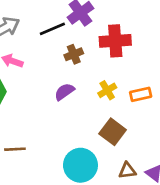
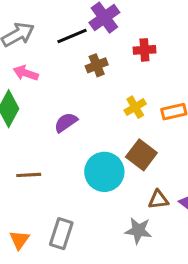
red cross: (115, 41) -> (144, 50), size x0.6
purple semicircle: (64, 92) -> (66, 122), moved
cyan circle: (80, 165) -> (104, 172), moved

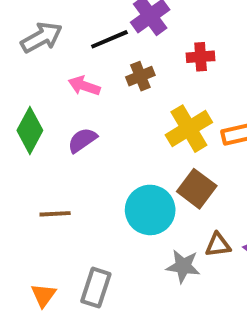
pink arrow: (26, 73) -> (84, 86), moved
yellow cross: (135, 107) -> (189, 129), size x1.6
purple semicircle: (66, 122) -> (82, 140), moved
gray star: (138, 230) -> (183, 266), moved

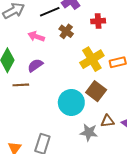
brown cross: (140, 76) -> (66, 31), turned -32
brown line: (55, 214) -> (21, 85), moved

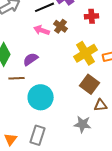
pink arrow: (36, 36) -> (42, 30), moved
cyan circle: (71, 102) -> (41, 97), moved
brown triangle: (107, 121) -> (101, 105), moved

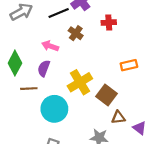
pink arrow: (42, 30) -> (50, 46), moved
yellow cross: (86, 53) -> (80, 82), moved
purple semicircle: (31, 59) -> (44, 68), turned -35

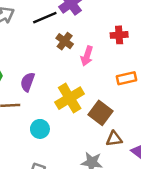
red cross: (109, 23) -> (119, 35), moved
pink arrow: (50, 46) -> (87, 56), moved, turned -91
cyan circle: (54, 109) -> (40, 129), size x0.6

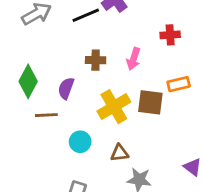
brown cross: (65, 41) -> (96, 60), moved, turned -35
brown square: (101, 113) -> (150, 102), moved, turned -30
brown triangle: (114, 139) -> (119, 153), moved

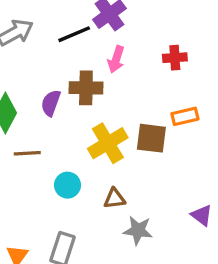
pink arrow: (134, 59) -> (116, 59), moved
brown cross: (96, 60) -> (86, 88), size x1.4
purple semicircle: (66, 88) -> (51, 103), moved

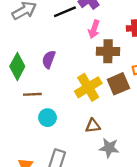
brown cross: (86, 88) -> (108, 51), moved
brown square: (151, 138) -> (118, 84), turned -30
cyan circle: (68, 185) -> (47, 118), moved

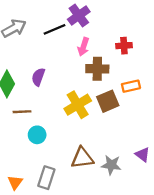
brown triangle: (93, 126) -> (82, 158), moved, size x1.5
gray star: (109, 148) -> (111, 165), moved

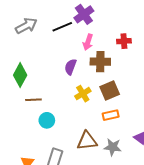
purple semicircle: (38, 77) -> (70, 67), moved
orange rectangle: (131, 86) -> (111, 115), moved
yellow cross: (78, 105) -> (83, 94), size x0.7

